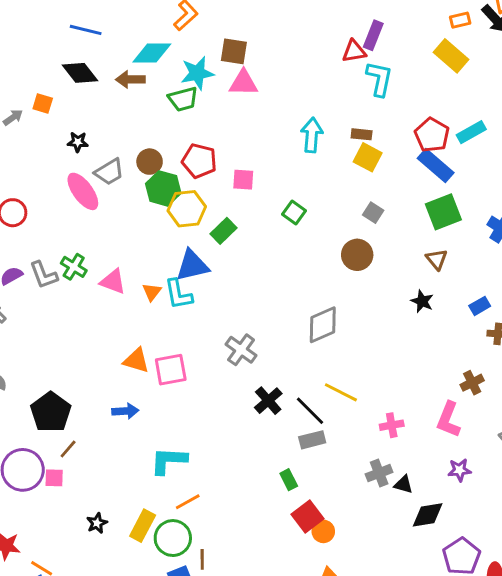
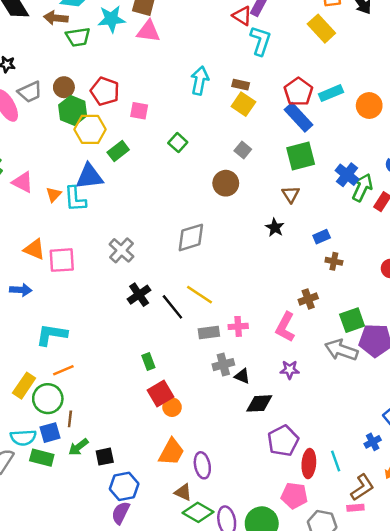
red triangle: (354, 51) -> (242, 16), turned 35
green trapezoid: (183, 99) -> (78, 37), moved
gray rectangle: (312, 440) -> (209, 333), moved

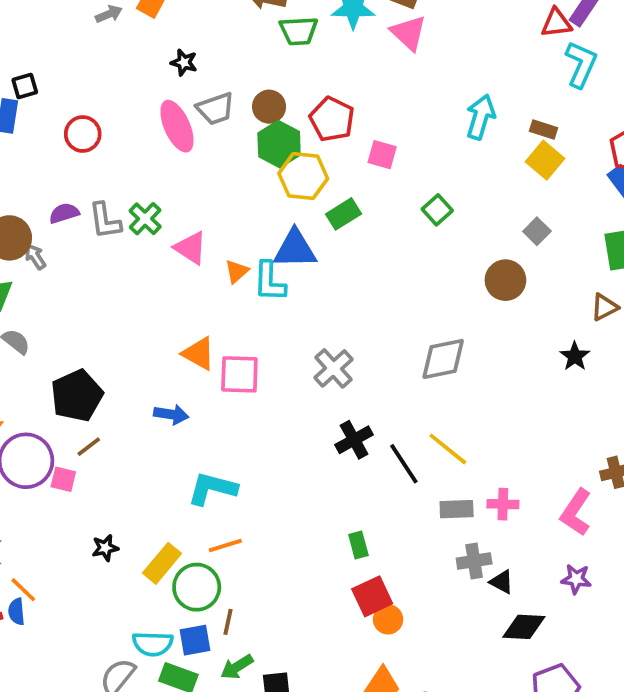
red triangle: (242, 16) -> (556, 23), turned -45
pink triangle: (148, 31) -> (409, 33), turned 30
brown triangle: (291, 194) -> (604, 307), turned 30

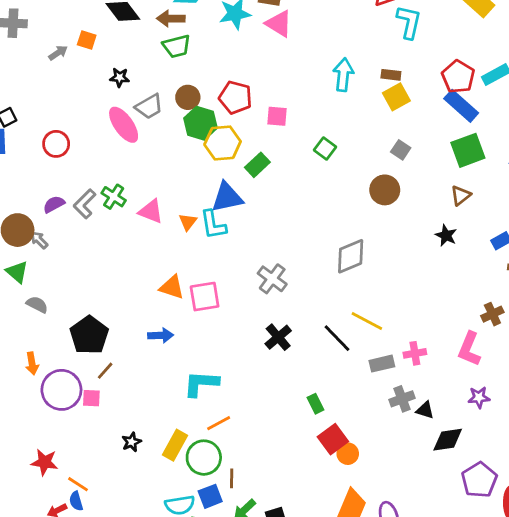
green trapezoid: (299, 31) -> (177, 46), moved
yellow square: (545, 160) -> (396, 97), turned 32
gray L-shape: (105, 221) -> (85, 204), turned 64
black cross: (354, 440) -> (278, 337), moved

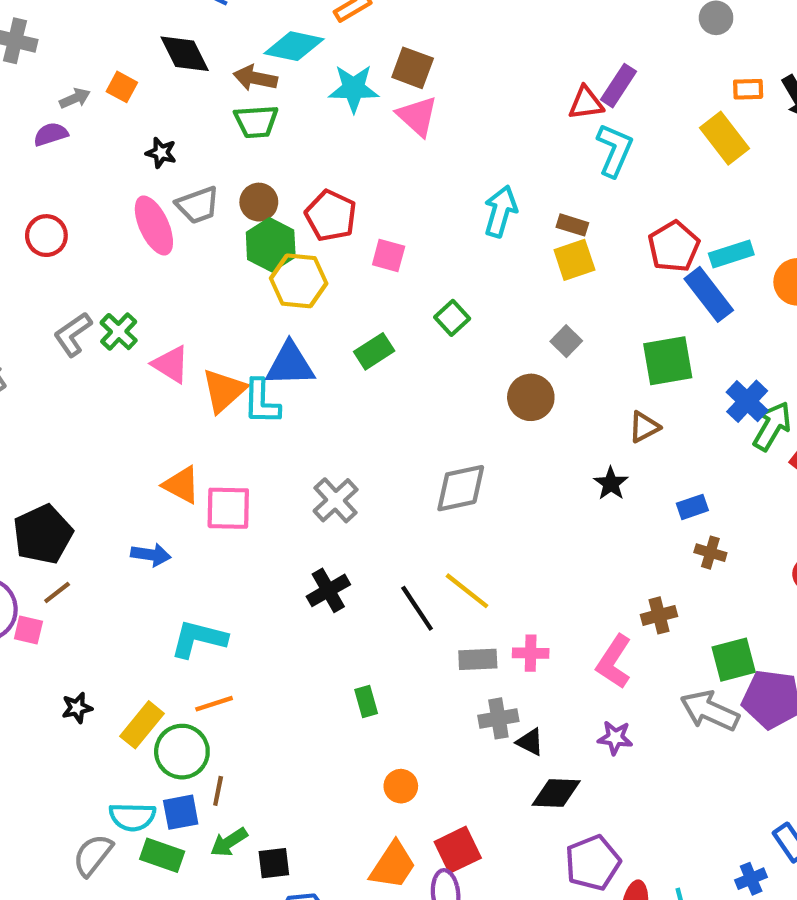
blue rectangle: (461, 106) -> (709, 294), moved
green rectangle: (257, 165) -> (374, 351), moved
purple semicircle: (54, 204) -> (51, 134), moved
orange triangle: (188, 222) -> (224, 391), size x1.6
red square: (333, 439) -> (458, 850), moved

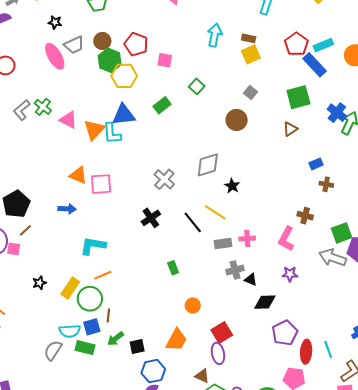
black star: (611, 483) -> (232, 186), moved
gray cross: (336, 500) -> (164, 179), moved
brown cross: (659, 615) -> (305, 216), turned 35
orange trapezoid: (393, 865) -> (176, 340), moved

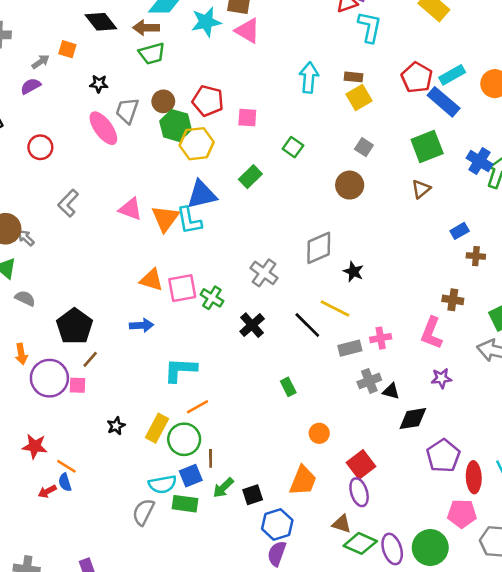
gray trapezoid: (74, 45) -> (127, 111), turned 140
green cross: (43, 107) -> (212, 298), moved

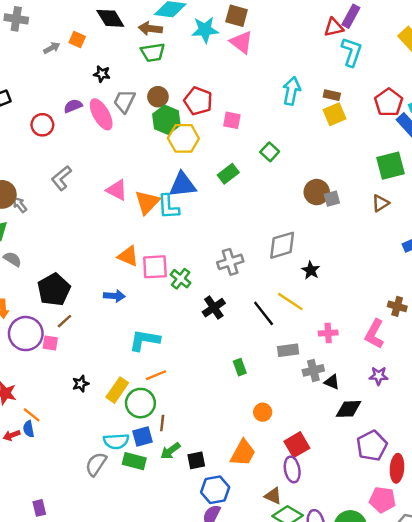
purple semicircle: (31, 86) -> (73, 106), moved
gray square: (364, 147) -> (332, 199), moved, turned 35
gray cross: (264, 273) -> (230, 262), turned 30
gray rectangle: (350, 348) -> (288, 350), moved

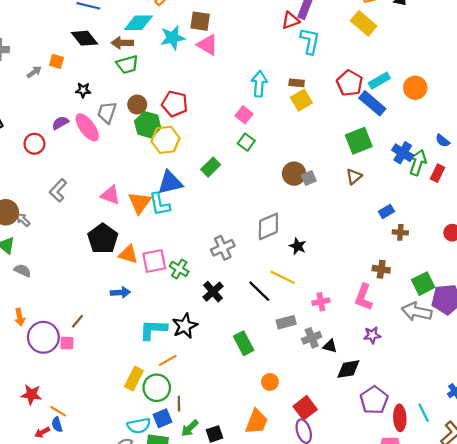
pink square: (232, 120) -> (244, 115), moved, turned 35
black pentagon: (54, 290) -> (103, 239), moved
green rectangle: (240, 367) -> (244, 343), size x1.5
black star: (81, 384) -> (185, 326), moved, size x1.6

